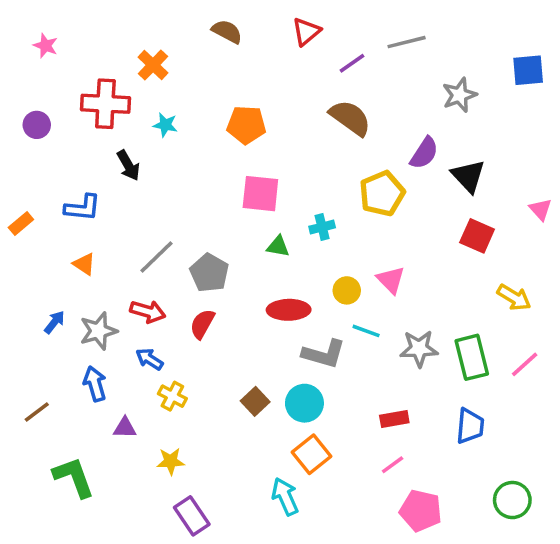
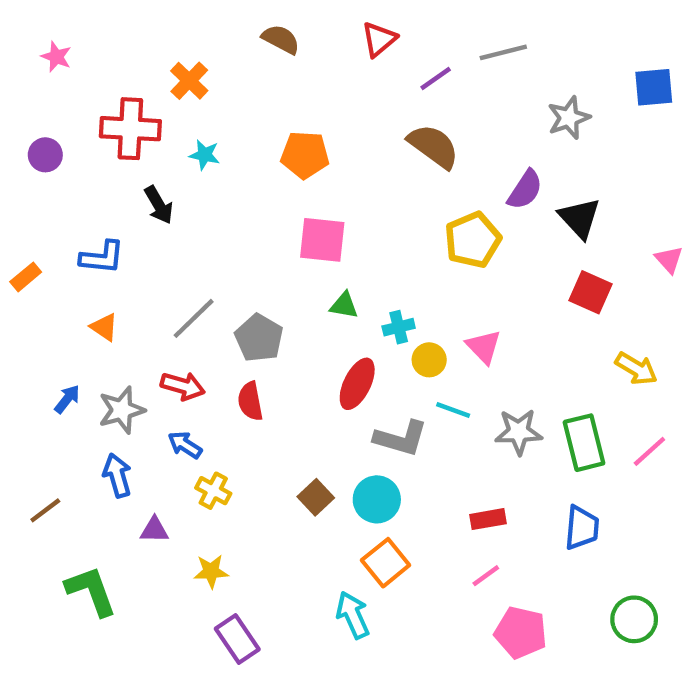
cyan cross: (322, 227) -> (399, 327), moved
red ellipse: (289, 310) -> (357, 384), turned -63
red semicircle: (202, 324) -> (250, 401), turned -40

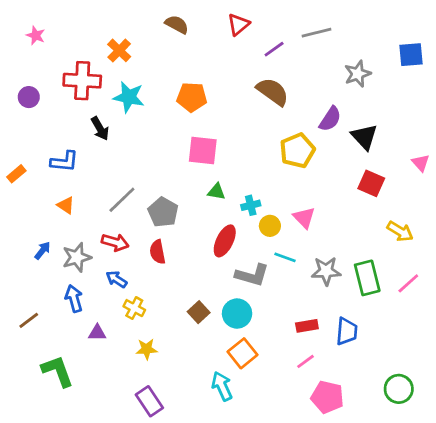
cyan star: (205, 155) -> (129, 97), size x1.6
blue trapezoid: (582, 528) -> (347, 331), moved
yellow star: (211, 571) -> (147, 349), moved

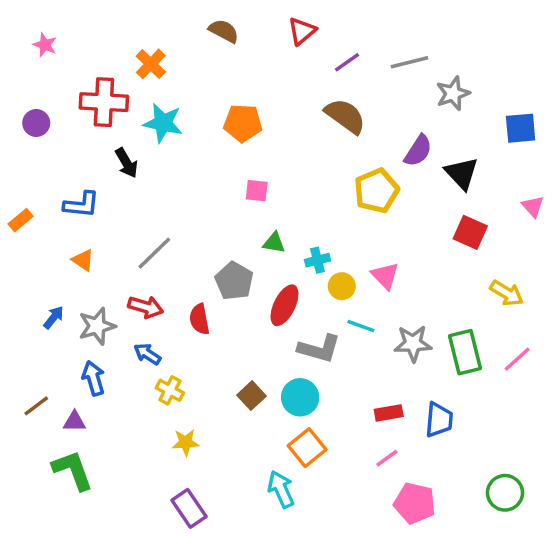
gray line: (316, 33) -> (409, 62), moved
blue square: (411, 55) -> (521, 128), moved
pink square: (203, 150) -> (257, 191), size x0.6
gray pentagon: (163, 212) -> (234, 281), moved
purple triangle: (97, 333) -> (74, 422), moved

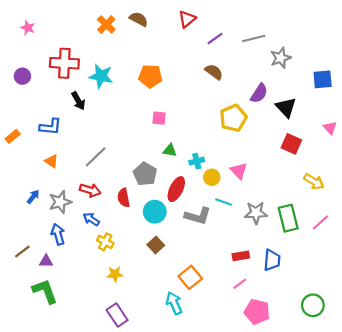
orange cross: (151, 64) -> (106, 25), moved
brown semicircle: (345, 116) -> (214, 72), size x0.7
cyan circle: (300, 397) -> (155, 212), moved

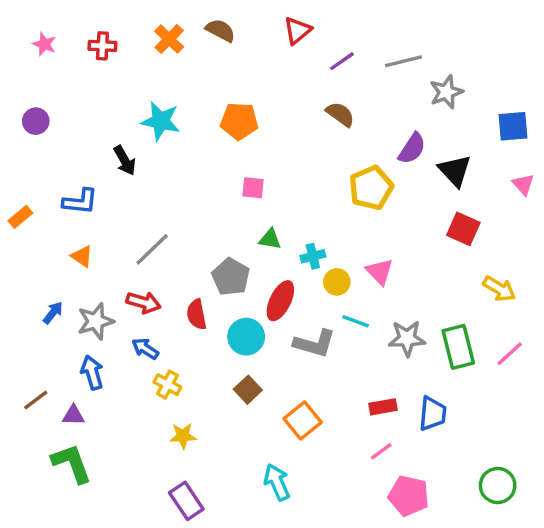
red cross: (64, 63) -> (102, 46), moved, size x0.6
pink triangle: (330, 128) -> (523, 184), moved
orange square: (190, 277) -> (303, 420), moved

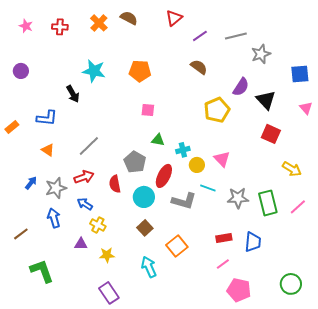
red arrow: (144, 302) -> (84, 177), turned -36
purple triangle: (73, 415) -> (81, 244), moved
cyan arrow: (277, 482) -> (149, 267), moved

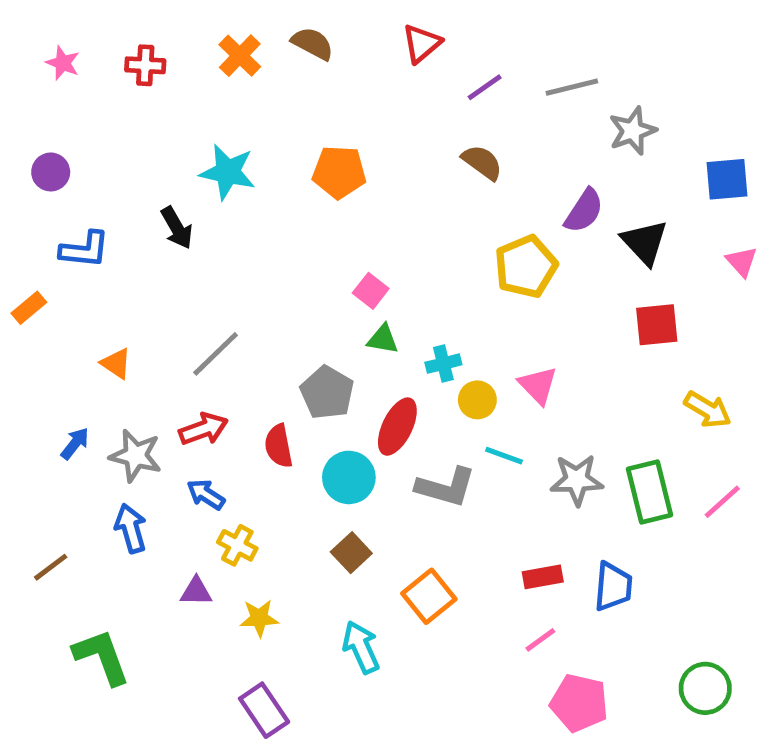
pink square: (148, 110) -> (371, 291), moved, turned 32
blue L-shape: (47, 118) -> (85, 250), moved
red square: (271, 134) -> (657, 325), turned -30
gray star: (56, 188) -> (136, 456), turned 30

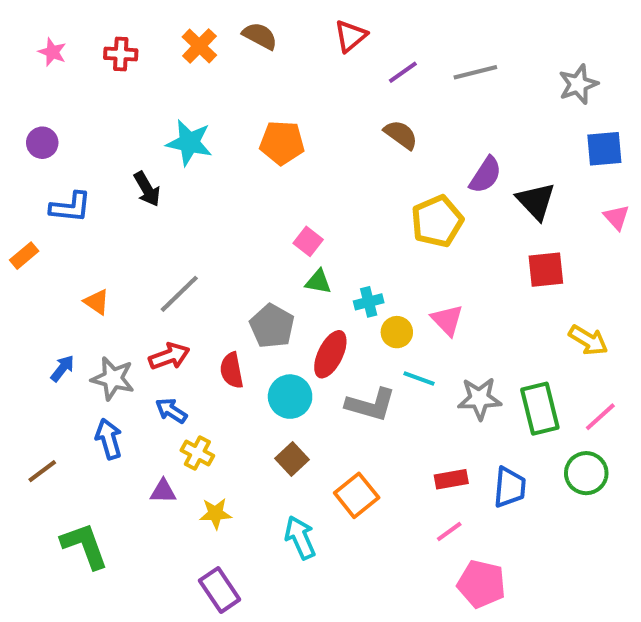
gray star: (633, 131) -> (578, 84), moved
green circle: (705, 688) -> (586, 473), moved

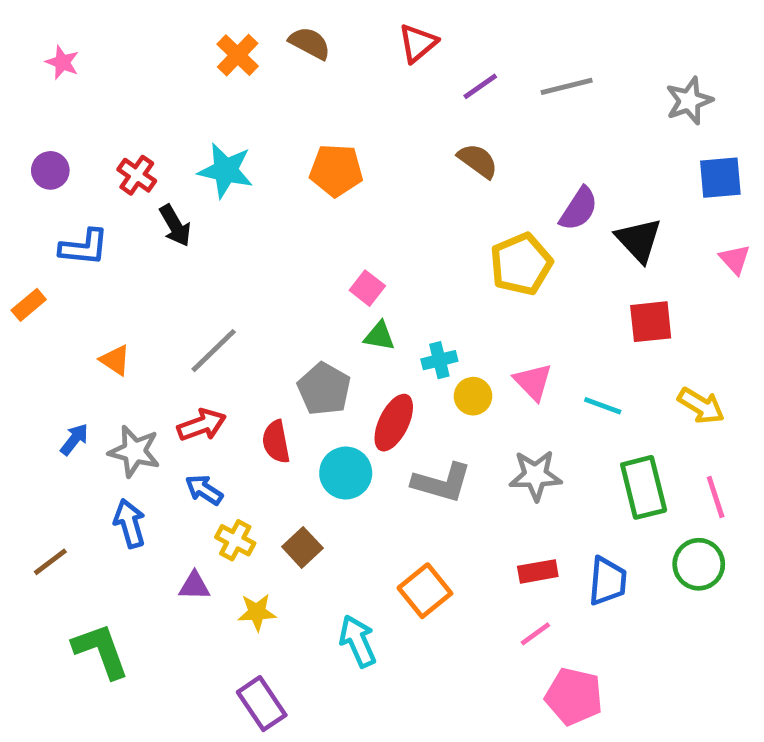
red cross: (121, 54) -> (137, 175), moved, turned 32
cyan line: (419, 378) -> (603, 406), moved
gray star: (479, 399) -> (535, 475), moved
pink line: (600, 417) -> (716, 497), turned -66
brown square: (292, 459) -> (302, 547), moved

